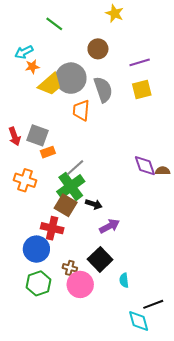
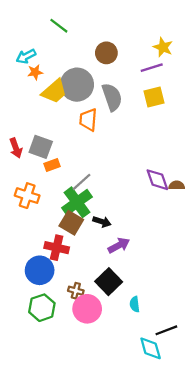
yellow star: (115, 13) -> (163, 47), moved

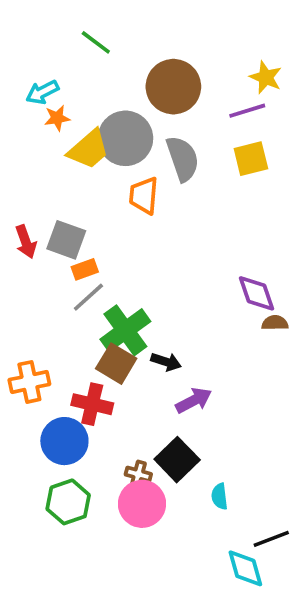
brown circle: (106, 53) -> (173, 87), size x1.5
gray line: (81, 182) -> (88, 297), moved
brown semicircle: (177, 185) -> (275, 323), moved
orange cross: (27, 196) -> (29, 382), moved, turned -30
brown cross: (76, 291) -> (138, 474), moved

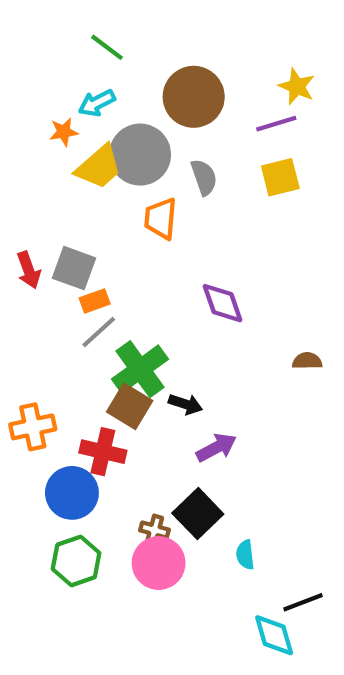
cyan arrow: (42, 92) -> (97, 103), moved
gray semicircle: (183, 159) -> (204, 177), size x0.7
purple diamond: (256, 293) -> (223, 303), moved

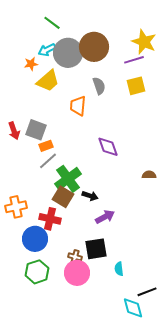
yellow star: (297, 86) -> (144, 42), size x1.4
gray circle: (140, 155) -> (68, 53), moved
black square: (198, 514) -> (96, 249), turned 35

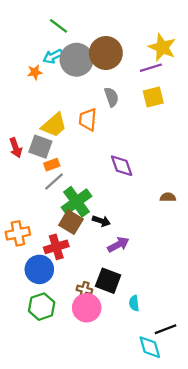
yellow trapezoid: (48, 81) -> (54, 125), moved
red cross: (50, 219) -> (56, 247), turned -30
black square: (96, 249) -> (108, 281), turned 30

